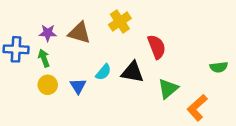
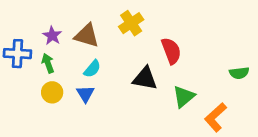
purple star: (48, 33) -> (52, 36), turned 30
cyan semicircle: (103, 72) -> (92, 69), moved

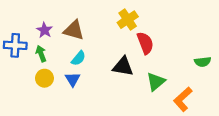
yellow cross: (131, 23) -> (128, 20), moved

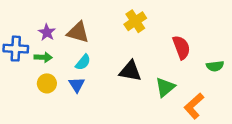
red semicircle: (145, 43) -> (181, 47), moved
green arrow: (41, 54) -> (43, 57), turned 112

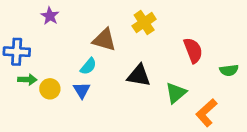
purple star: (47, 32) -> (50, 16), moved
brown triangle: (78, 32) -> (104, 40), moved
green arrow: (43, 57) -> (27, 80), moved

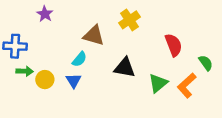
green semicircle: (229, 70) -> (206, 63), turned -119
orange L-shape: (206, 113) -> (187, 85), moved

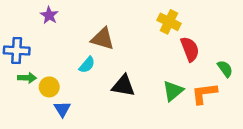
yellow cross: (129, 20) -> (169, 22), moved, turned -30
black triangle: (125, 68) -> (123, 86), moved
blue triangle: (73, 81) -> (62, 109), moved
orange L-shape: (187, 85) -> (204, 93), turned 35

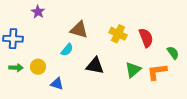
yellow cross: (169, 22) -> (118, 34), moved
green arrow: (27, 78) -> (16, 68), moved
blue triangle: (62, 109) -> (57, 84), moved, turned -40

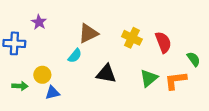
purple star: (38, 12) -> (39, 22), moved
brown triangle: (79, 30) -> (88, 33), turned -42
green arrow: (16, 68) -> (20, 86), moved
blue triangle: (57, 84) -> (52, 93), moved, turned -32

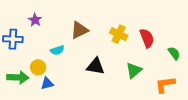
cyan semicircle: (75, 56) -> (57, 50), moved, turned 32
orange L-shape: (176, 80) -> (165, 84), moved
green arrow: (20, 86) -> (18, 77), size x1.5

